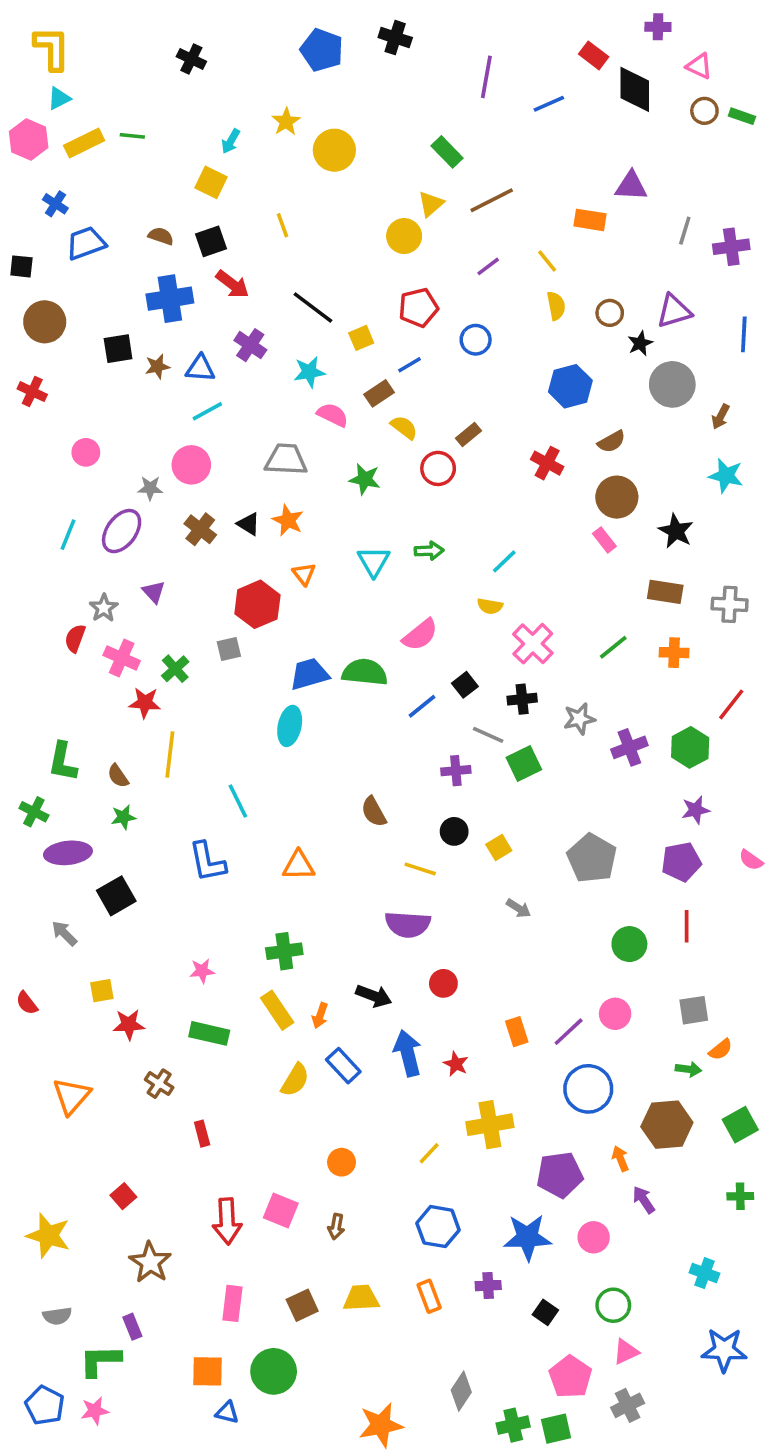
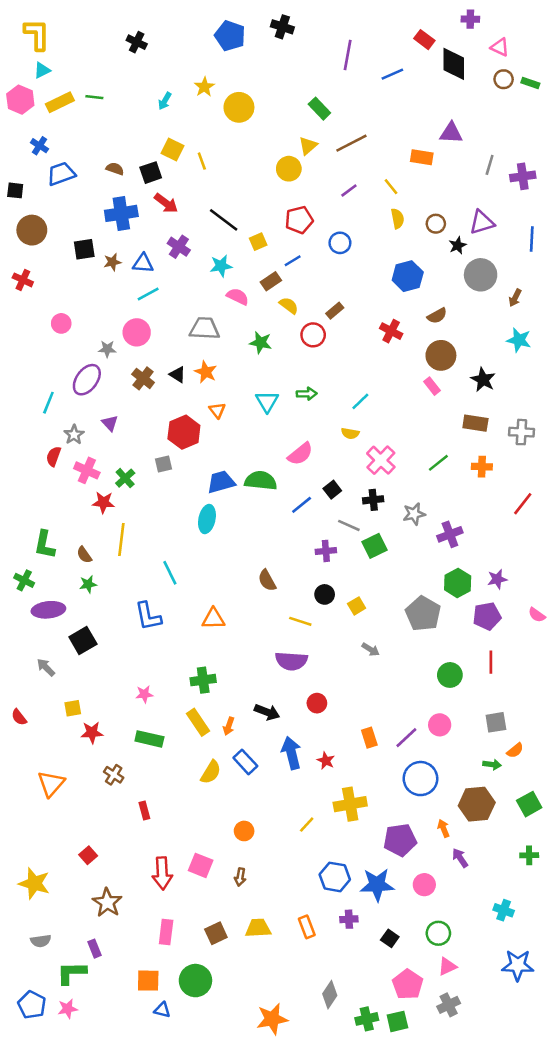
yellow square: (211, 182) -> (172, 150), moved
cyan line: (68, 535) -> (48, 403), moved
green hexagon: (690, 747) -> (458, 583), moved
blue hexagon: (438, 1227) -> (335, 877), moved

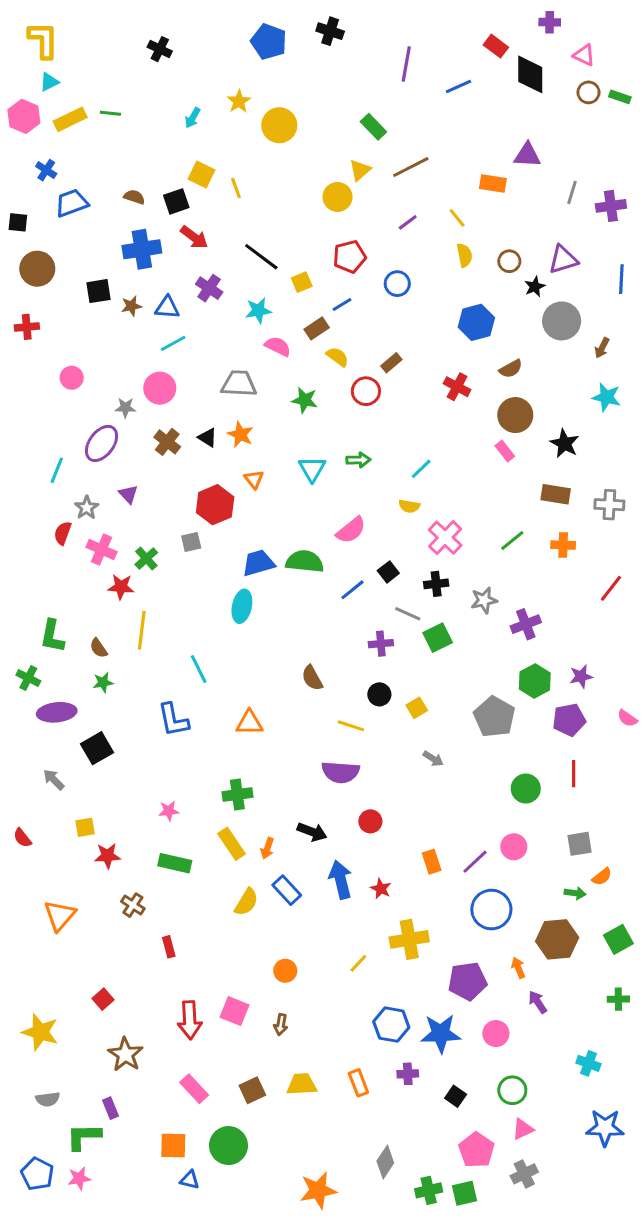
red cross: (23, 280) -> (27, 327), turned -30
pink rectangle: (166, 932) -> (194, 1089), turned -50

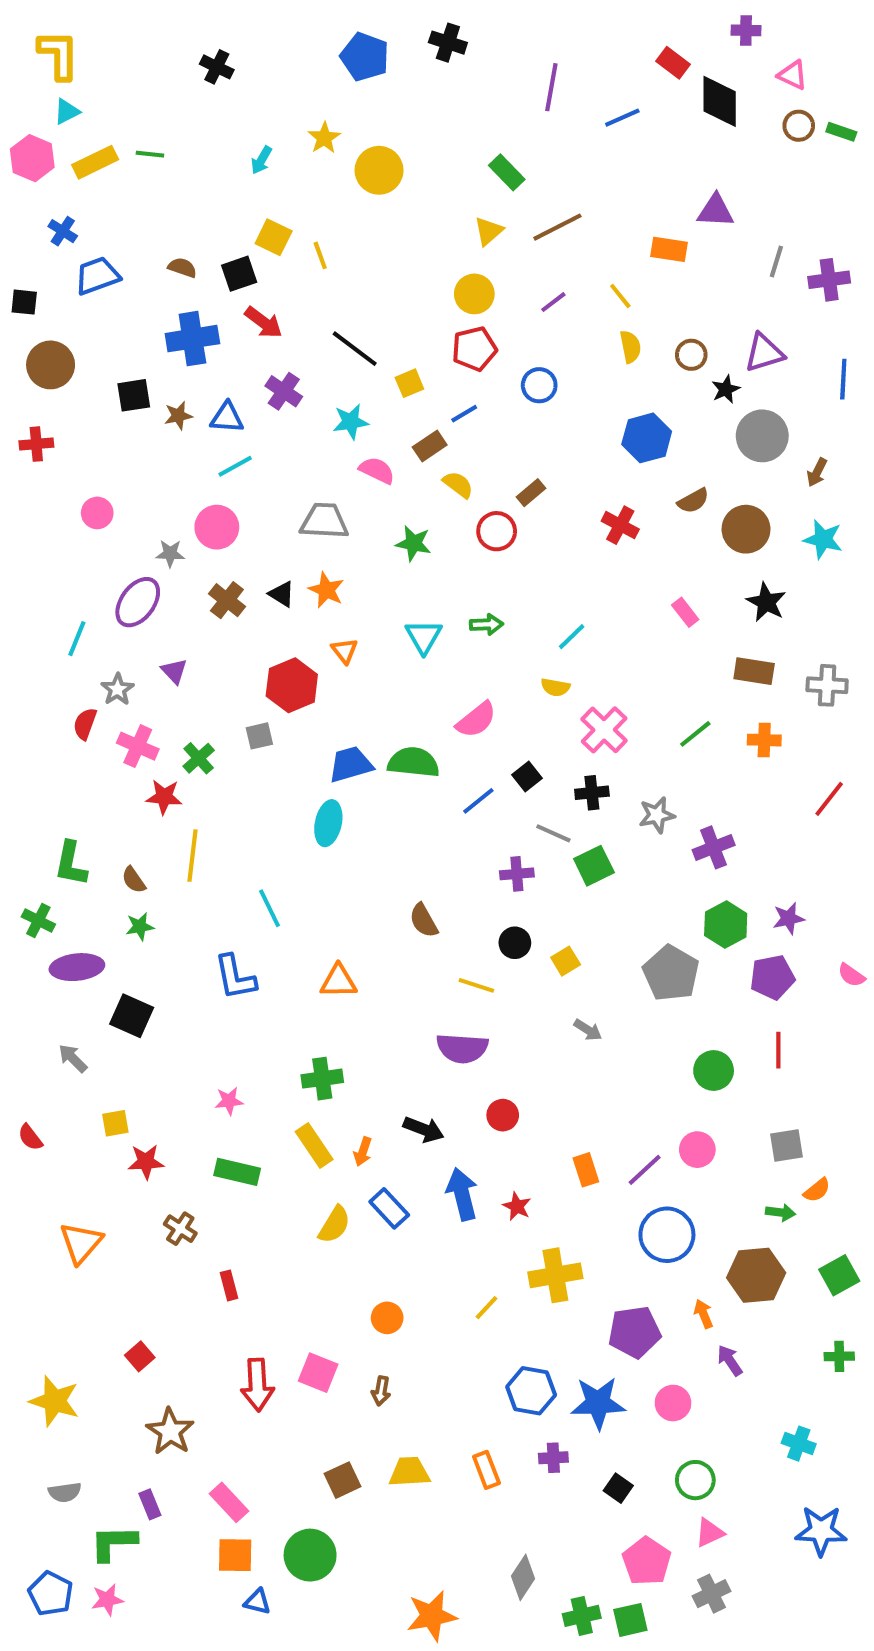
yellow circle: (338, 197) -> (474, 294), moved
brown circle: (515, 415) -> (746, 529), moved
black square: (97, 748) -> (132, 1016), turned -36
pink rectangle: (194, 1089) -> (229, 1502), moved

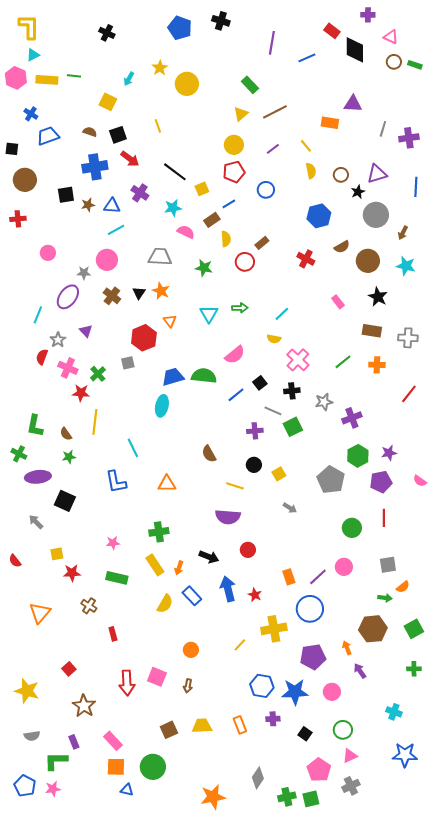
yellow rectangle: (95, 162) -> (47, 80), turned 30
yellow square: (274, 237) -> (108, 102), moved
yellow semicircle: (458, 485) -> (226, 239), turned 49
black triangle: (282, 594) -> (139, 293), turned 32
blue circle: (667, 1235) -> (310, 609), moved

